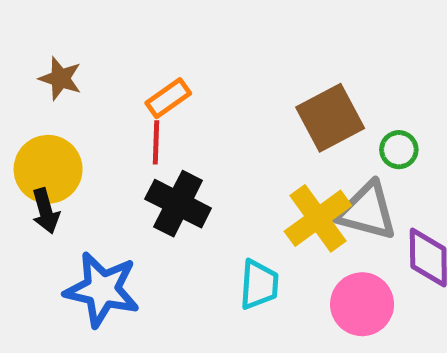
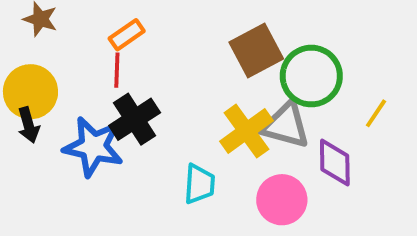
green circle: (399, 150) -> (311, 76), size x2.0
black cross: (178, 204) -> (135, 119), turned 30
blue star: (102, 289) -> (93, 147), moved

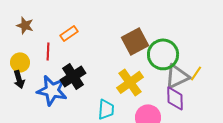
red line: (117, 70) -> (48, 51), moved
yellow circle: (30, 92) -> (20, 62), size x0.7
gray triangle: (286, 125) -> (177, 76), moved, turned -40

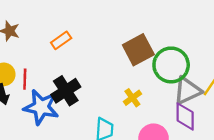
red line: (48, 51) -> (25, 79), moved
yellow cross: (130, 82) -> (132, 98), size x0.6

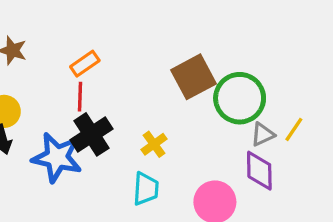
red line: (25, 79) -> (80, 97), moved
gray triangle: (187, 91) -> (263, 134), size x0.6
yellow cross: (132, 98) -> (154, 144), moved

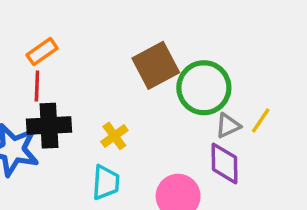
black cross: (91, 134) -> (49, 126), turned 30

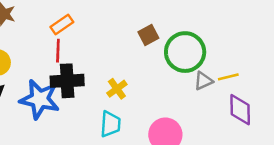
brown square: (156, 65) -> (148, 35), size x0.6
yellow line: (261, 120) -> (228, 77), turned 42
purple diamond: (225, 163) -> (240, 110), moved

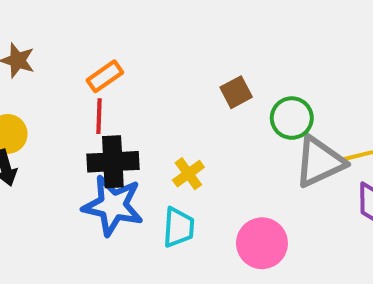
green circle: (185, 52) -> (292, 118), size x0.7
gray triangle: (203, 81) -> (320, 162), size x1.8
blue star: (40, 99) -> (113, 205), moved

